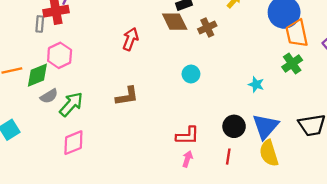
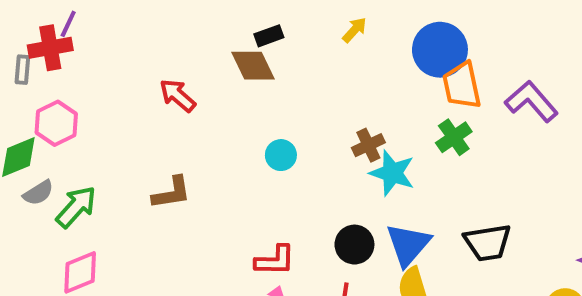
brown cross: (207, 27) -> (368, 145), moved
red arrow: (130, 39) -> (178, 95), turned -70
cyan star: (256, 84) -> (392, 173), size x1.6

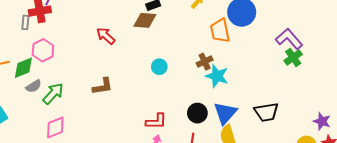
brown diamond: (253, 66) -> (145, 20), turned -60
orange trapezoid: (462, 85) -> (220, 31), moved
green cross: (454, 137) -> (293, 57), moved

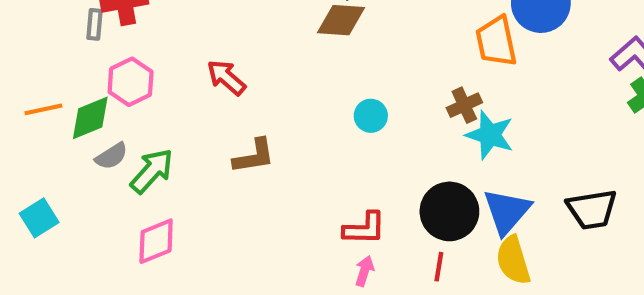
red arrow: (106, 36) -> (226, 78), moved
black circle: (197, 113) -> (449, 211), size x1.4

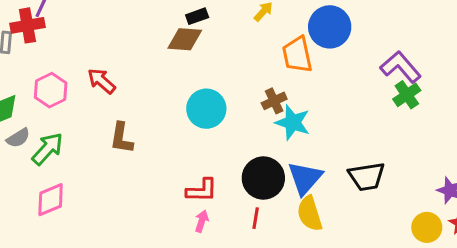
pink hexagon: (131, 82) -> (51, 90), moved
cyan circle: (371, 116) -> (206, 109), size x1.6
brown L-shape: (254, 156) -> (122, 138), turned 108

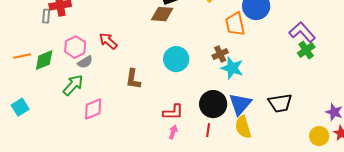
gray semicircle: (18, 138) -> (85, 62), moved
brown L-shape: (122, 138) -> (133, 79), moved
pink diamond: (51, 200) -> (93, 109), moved

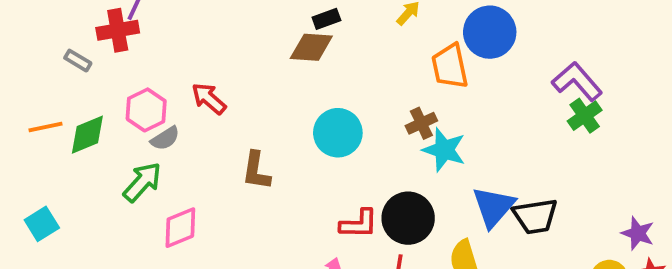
gray rectangle: (46, 16) -> (78, 61), moved, turned -64
blue triangle: (240, 104) -> (494, 207), moved
red L-shape: (173, 112) -> (359, 224), moved

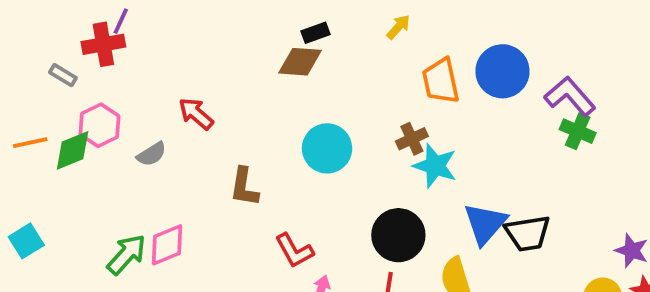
blue circle: (490, 32) -> (502, 71), moved
pink hexagon: (146, 110) -> (100, 125), moved
green cross: (585, 116) -> (578, 131), turned -32
green arrow: (142, 182) -> (127, 254), moved
red L-shape: (359, 224) -> (294, 251), moved, turned 60

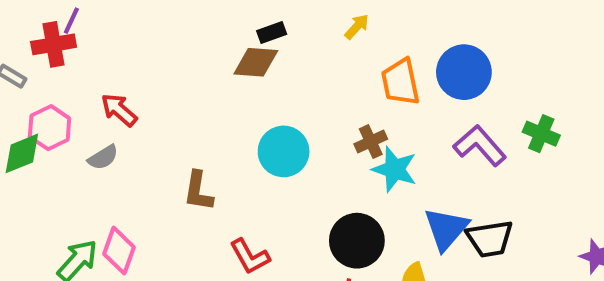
purple L-shape: (570, 96) -> (480, 145), moved
red arrow: (196, 114) -> (119, 110), moved
pink diamond: (167, 245) -> (119, 251), turned -48

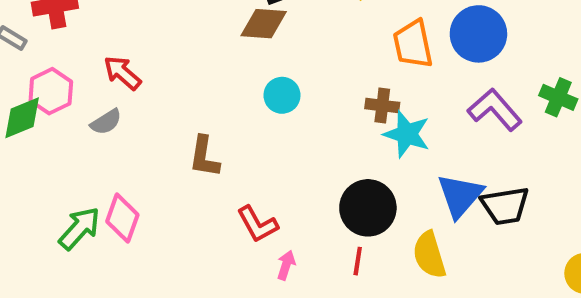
brown cross: (371, 142) -> (382, 106), turned 32
cyan circle: (284, 151) -> (282, 95), moved, size x0.7

